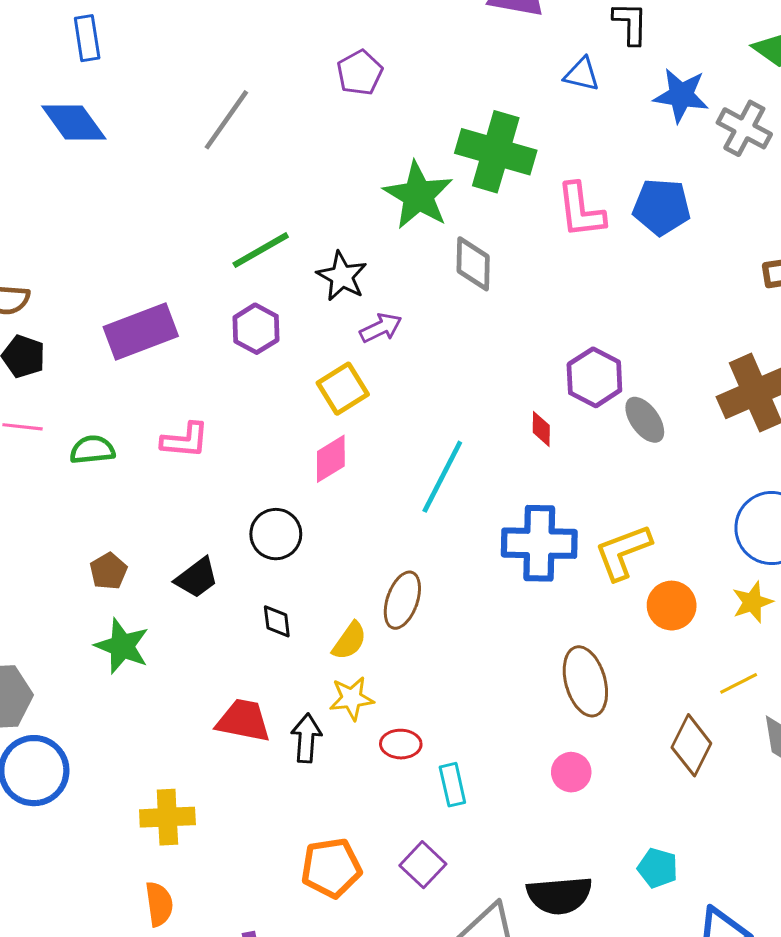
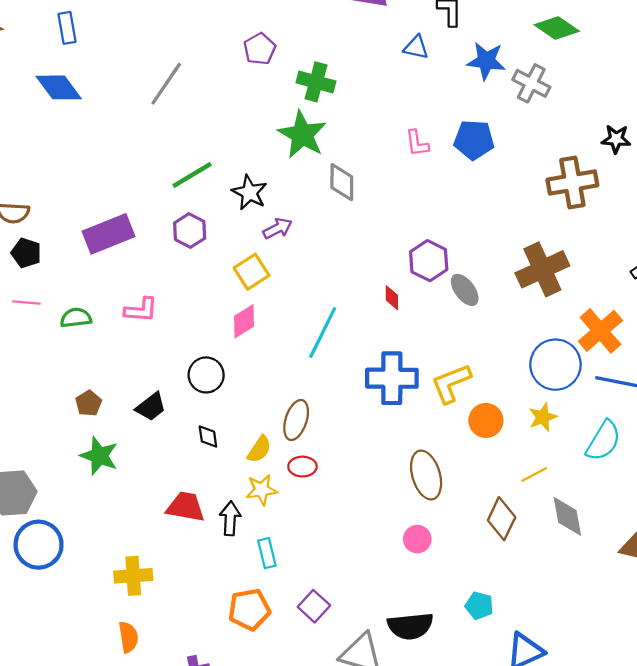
green cross: (496, 152) -> (316, 82), moved, size x0.7
pink L-shape: (581, 210) -> (417, 143), size x0.7
red ellipse: (401, 744) -> (302, 467), moved
cyan rectangle: (452, 785) -> (267, 553), moved

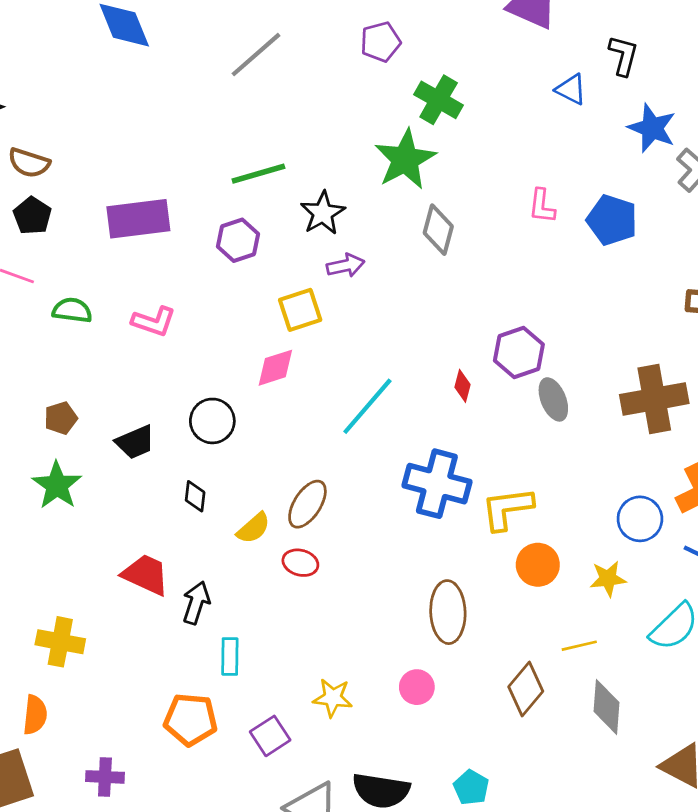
blue circle: (555, 365) -> (640, 519), size x0.7
yellow star: (262, 490) -> (333, 698), moved

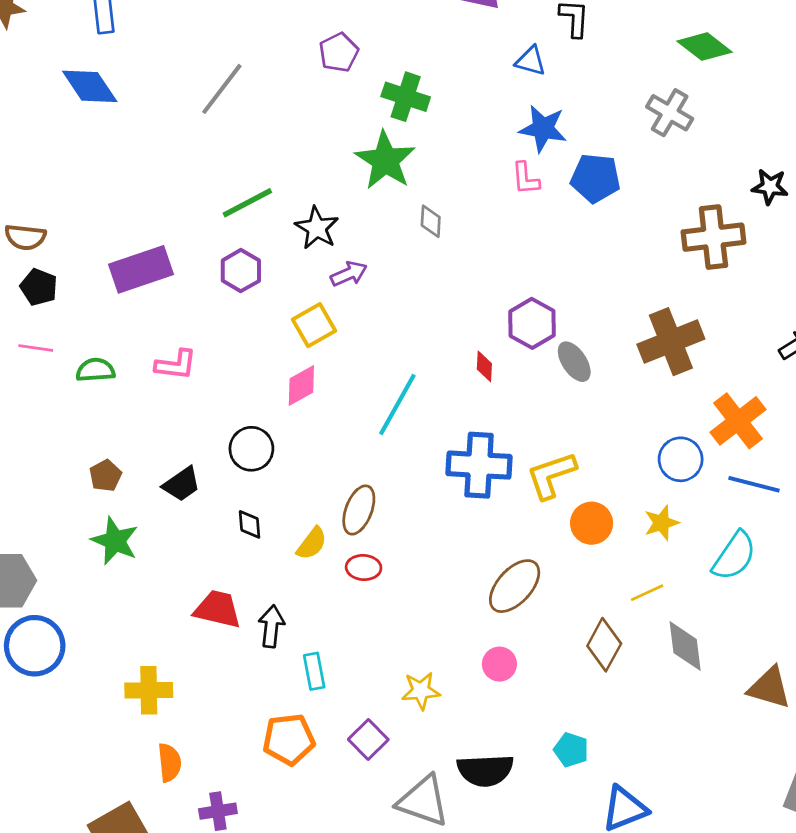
blue star: (652, 128) -> (543, 129), moved
gray diamond: (438, 230) -> (431, 221), size x0.7
brown ellipse: (448, 612) -> (515, 586), turned 56
orange semicircle: (35, 715) -> (169, 763), moved

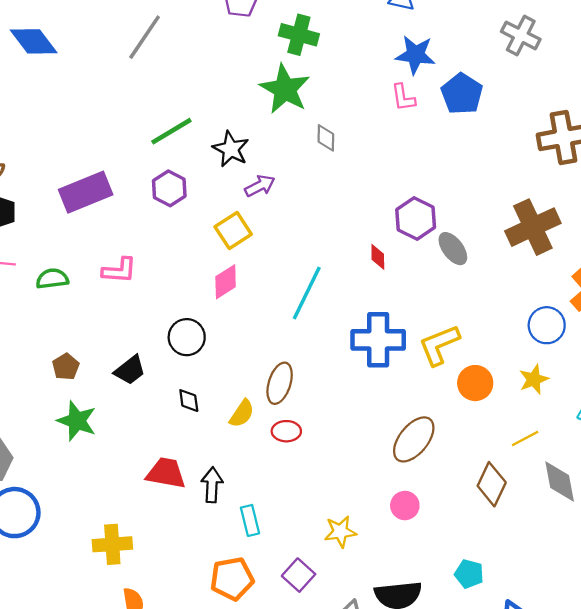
blue pentagon: (595, 178) -> (462, 94), turned 30

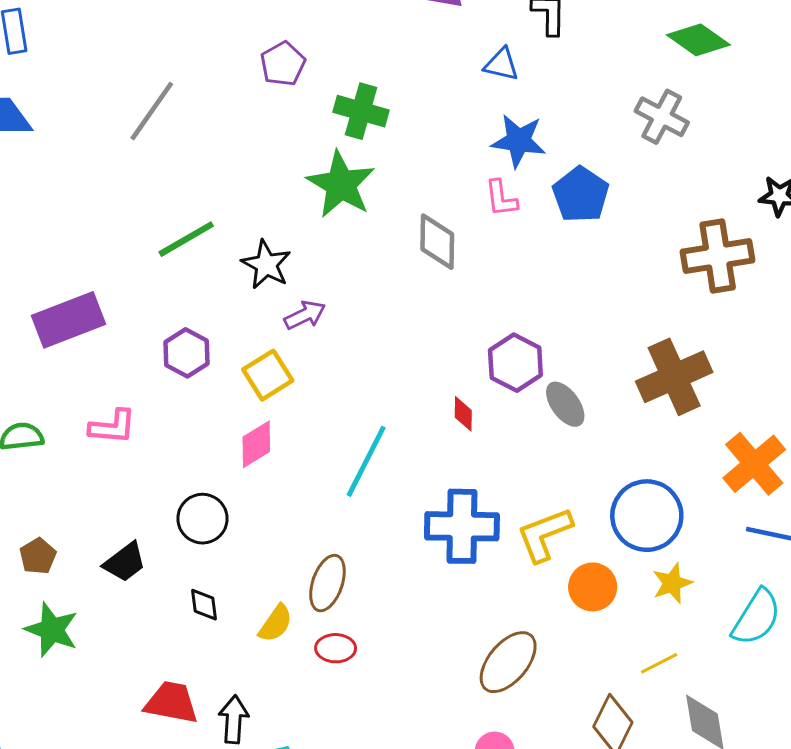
gray diamond: (326, 138) -> (437, 242), moved, size x1.5
purple hexagon: (169, 188) -> (186, 353), moved
blue circle: (547, 325) -> (647, 516), moved, size x1.4

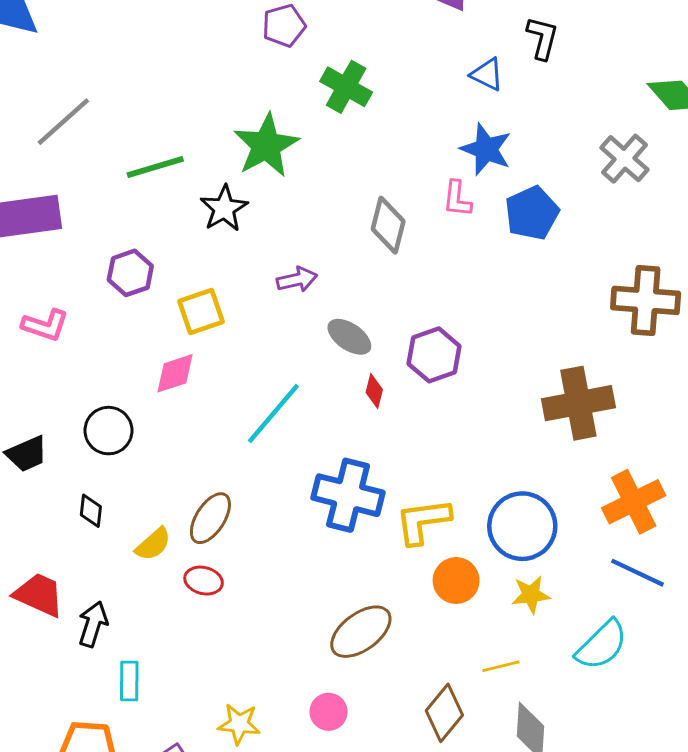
gray line: (152, 111) -> (63, 122), moved
green star: (341, 184) -> (266, 146), moved
purple arrow: (305, 315) -> (297, 280), moved
gray ellipse: (565, 404) -> (349, 337), moved, turned -33

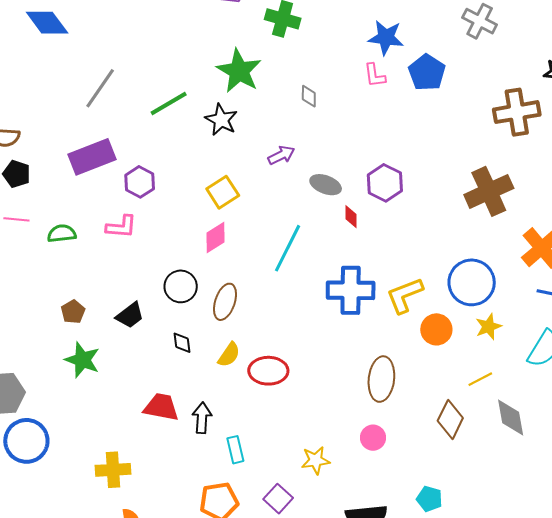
gray diamond: (388, 225) -> (309, 96), moved, size x0.6
purple hexagon: (130, 273) -> (140, 182), moved
brown ellipse: (210, 518) -> (225, 302), moved
red ellipse: (204, 581) -> (268, 371), size x1.5
brown ellipse: (361, 632) -> (381, 379), turned -33

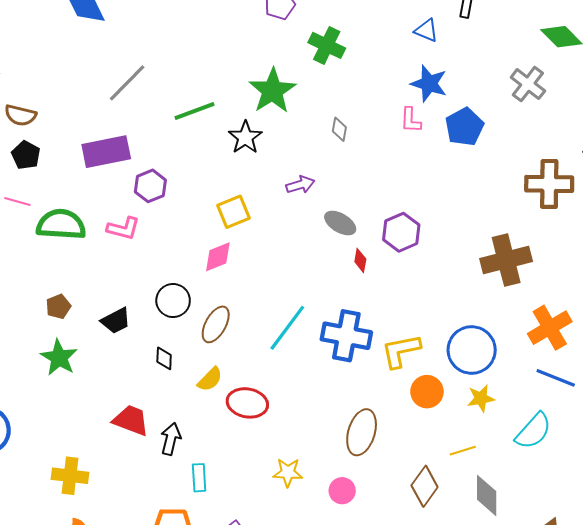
green semicircle: (62, 234) -> (61, 224), size x1.6
cyan line: (288, 248) -> (287, 328), moved
yellow star: (315, 460) -> (288, 473), moved

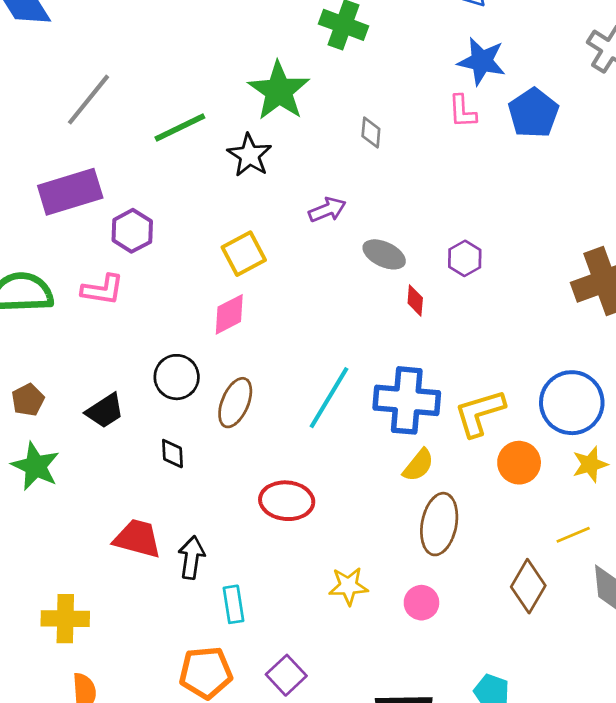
purple hexagon: (401, 232) -> (465, 258), size x0.7
yellow semicircle: (210, 379) -> (418, 465), moved

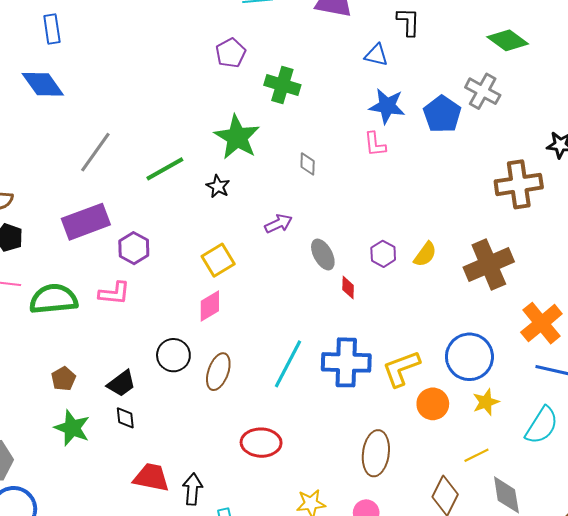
blue pentagon: (533, 113) -> (442, 114), moved
black star: (249, 155) -> (218, 186), size x0.7
gray ellipse: (384, 254) -> (323, 254), turned 40
black diamond: (172, 454) -> (125, 418), moved
yellow semicircle: (418, 465) -> (425, 254), moved

